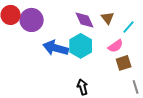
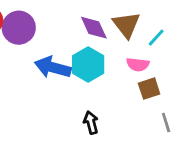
brown triangle: (108, 18) -> (126, 25), size x1.5
pink semicircle: (116, 46) -> (138, 64), turned 42

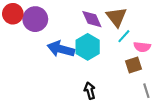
cyan line: (156, 38) -> (124, 36), moved
pink semicircle: (138, 64) -> (142, 47), moved

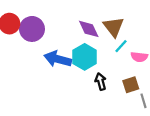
brown square: (134, 65) -> (131, 85), moved
black arrow: (90, 91) -> (101, 82), moved

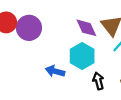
blue arrow: (58, 59) -> (55, 71), moved, size x0.7

